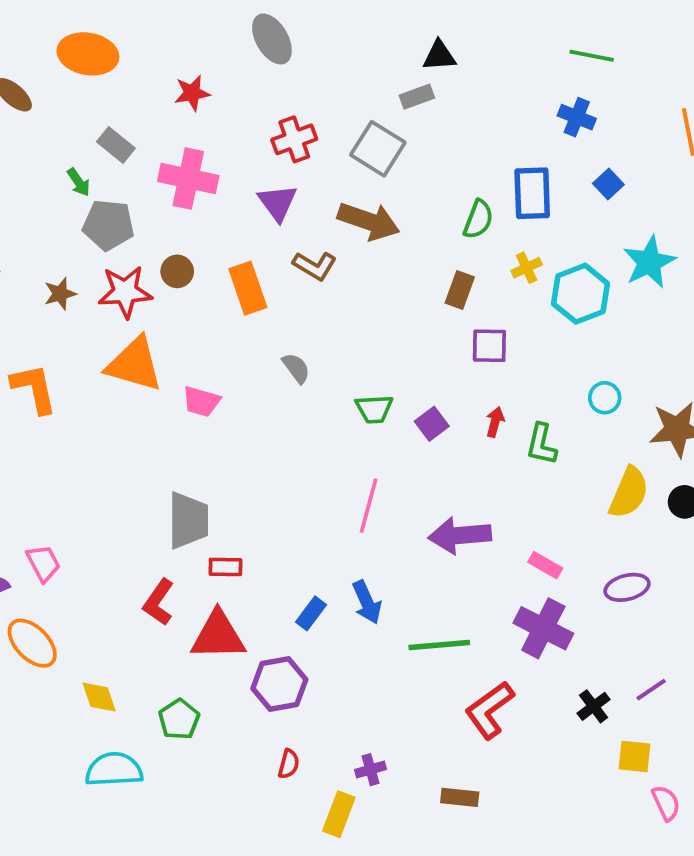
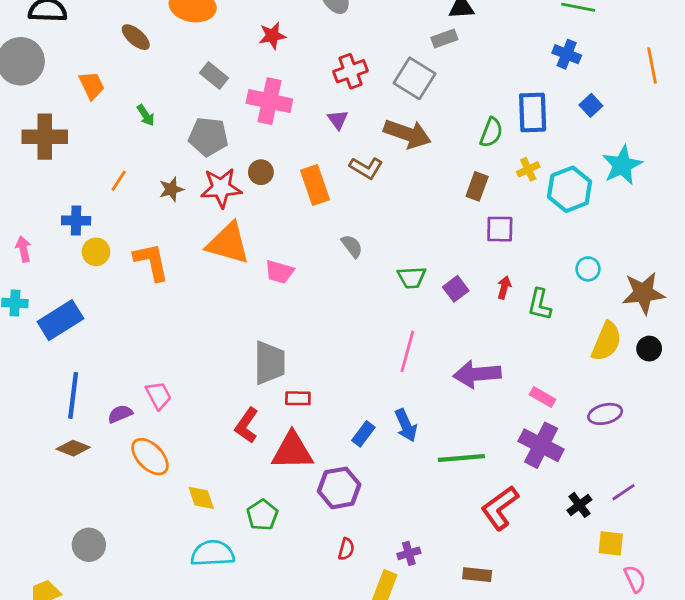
green arrow: (79, 182) -> (146, 115), moved
purple triangle: (278, 203) -> (338, 120), size x0.7

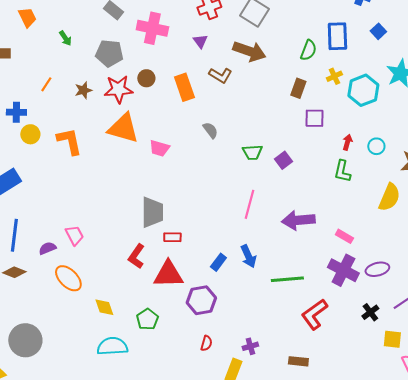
red arrow: (504, 287) -> (347, 142), moved
purple ellipse: (605, 414) -> (377, 269), moved
gray circle: (89, 545) -> (25, 340), size x1.4

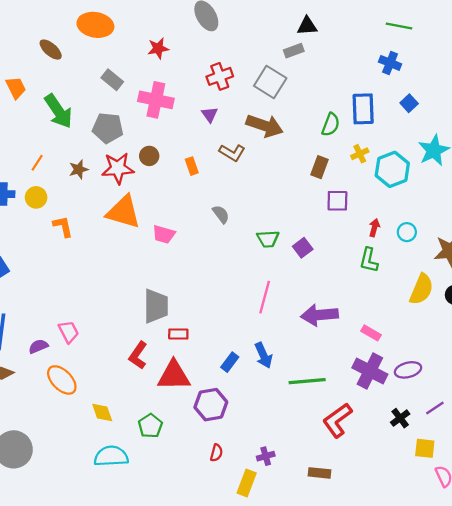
green arrow: (65, 38) -> (58, 111), size x2.0
orange rectangle: (184, 87) -> (192, 166), size x0.6
yellow circle: (30, 134) -> (36, 197), moved
orange L-shape: (69, 141) -> (63, 227), size x0.7

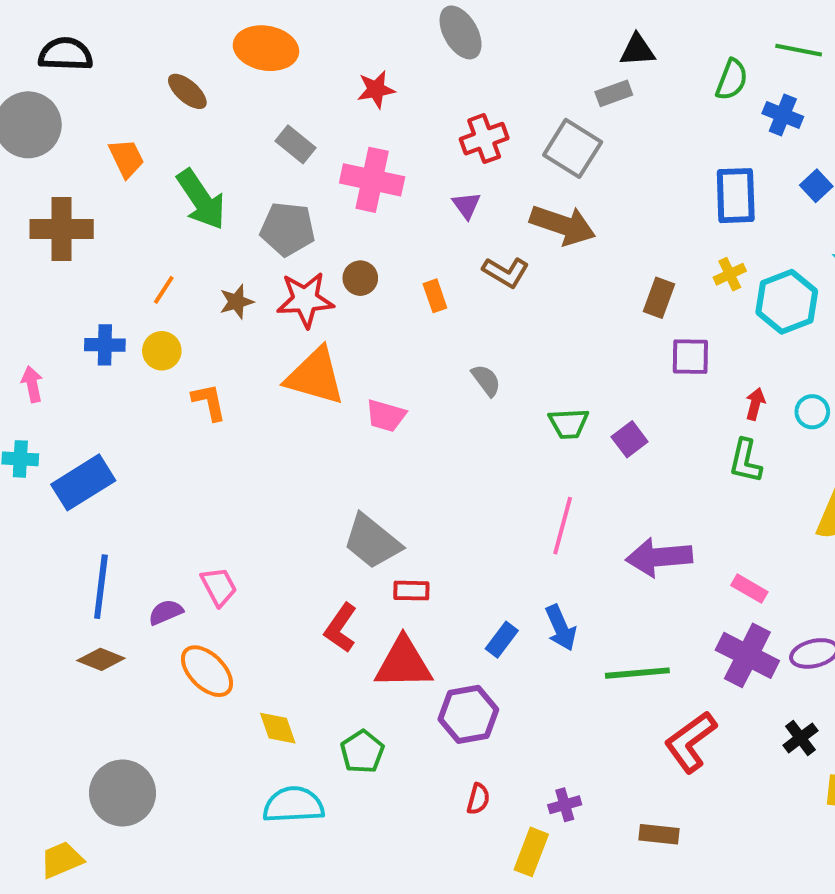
green semicircle: (331, 125) -> (732, 80), moved
gray trapezoid: (156, 306) -> (372, 541), turned 129

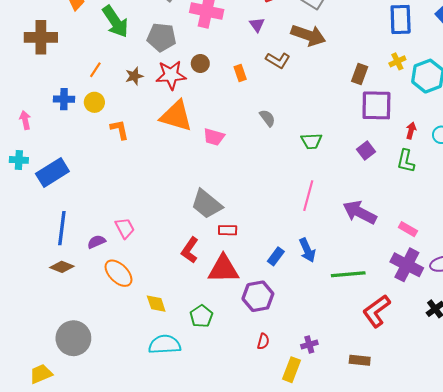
purple square: (690, 357) -> (376, 105), size x1.5
purple square: (630, 439) -> (366, 151), moved
purple arrow: (659, 557) -> (360, 212), turned 32

